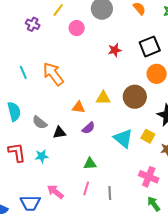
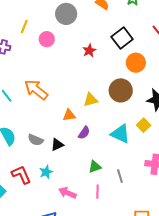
yellow square: (148, 136) -> (144, 125), turned 32
pink arrow: (55, 192) -> (67, 193), moved
gray line: (110, 193) -> (120, 176), moved

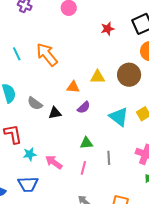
cyan star: (46, 172) -> (30, 154), moved

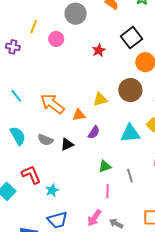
orange arrow: (47, 55) -> (52, 104), moved
cyan triangle: (119, 117) -> (130, 133), turned -30
pink arrow: (54, 162) -> (94, 218), moved, turned -78

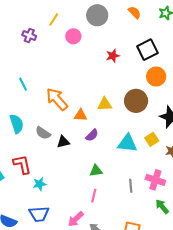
gray line: (130, 176) -> (131, 186), moved

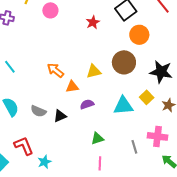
orange arrow: (57, 99) -> (55, 70), moved, size x0.7
purple semicircle: (92, 135) -> (87, 104), turned -144

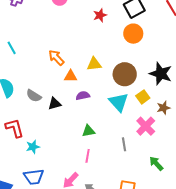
orange circle: (139, 35) -> (133, 34), moved
brown circle: (124, 62) -> (125, 74), moved
cyan triangle: (123, 106) -> (119, 102), turned 45
pink cross: (157, 136) -> (146, 126), moved, turned 30

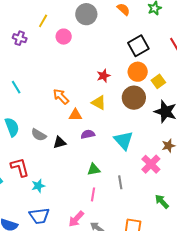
red star: (100, 15) -> (103, 76), moved
yellow triangle: (94, 64) -> (99, 103), turned 35
brown circle: (125, 74) -> (134, 98), moved
yellow square: (143, 97) -> (158, 81), moved
gray line: (124, 144) -> (120, 182), moved

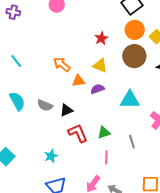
purple semicircle: (88, 134) -> (97, 89), moved
cyan triangle: (124, 140) -> (130, 100), turned -40
red L-shape: (20, 167) -> (78, 133), moved

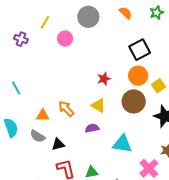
orange arrow: (62, 64) -> (66, 109), moved
orange triangle: (79, 81) -> (43, 115), moved

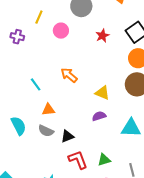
red star: (104, 79) -> (102, 36), moved
cyan line: (16, 88) -> (36, 84), moved
orange arrow: (66, 109) -> (69, 75), moved

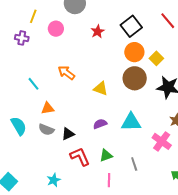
purple cross: (17, 37) -> (22, 38), moved
purple semicircle: (99, 116) -> (100, 124), moved

